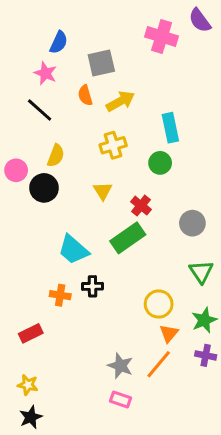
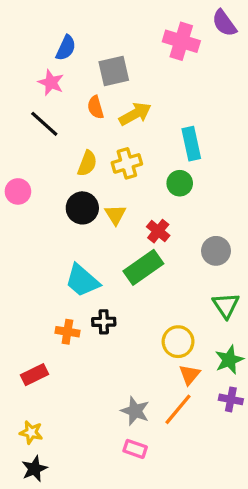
yellow semicircle: (56, 156) -> (87, 163), moved
black circle: (44, 188) -> (82, 208), moved

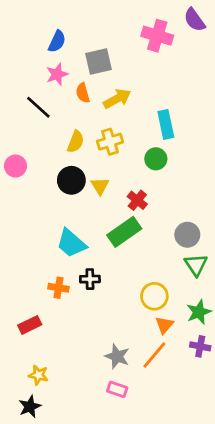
pink star: (51, 83) -> (57, 74), moved, turned 30
gray circle: (216, 251) -> (187, 235), moved
yellow star: (31, 432) -> (38, 375), moved

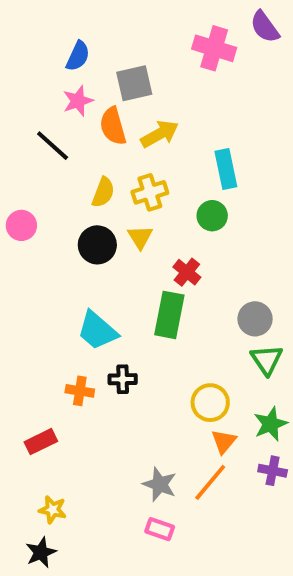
orange semicircle: (83, 93) -> (113, 126), size x1.4
yellow triangle: (100, 186) -> (140, 237), moved
green rectangle: (124, 232) -> (169, 315), turned -44

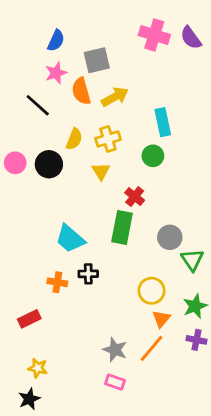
purple semicircle: (265, 27) -> (191, 38), moved
black circle: (97, 245) -> (49, 164), moved
gray circle: (255, 319) -> (170, 237), moved

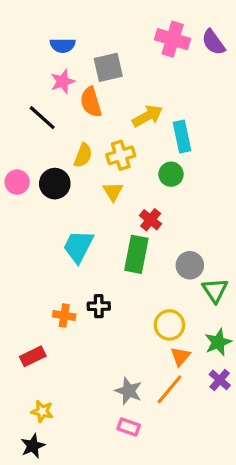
blue semicircle: (56, 41) -> (63, 45), turned 65
yellow arrow: (115, 97) -> (147, 116), moved
cyan trapezoid: (70, 239) -> (78, 246), moved, turned 76
purple cross: (196, 340) -> (220, 380), turned 30

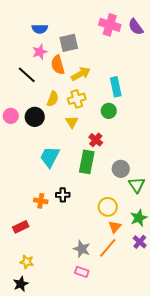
yellow arrow: (147, 116) -> (81, 74), moved

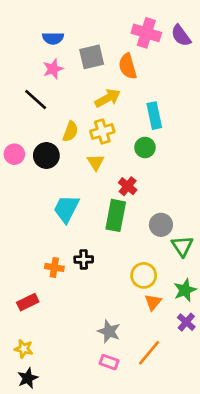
orange semicircle: (58, 65) -> (128, 66), moved
orange line: (108, 248) -> (149, 353), moved
yellow star: (27, 262) -> (24, 349), moved

